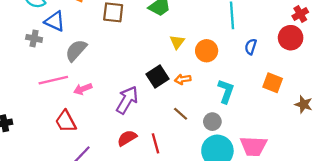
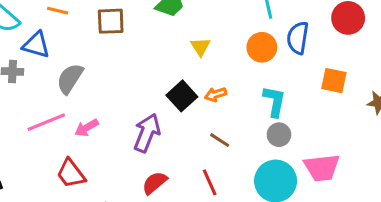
blue semicircle: (251, 47) -> (298, 38), size x1.5
orange circle: (207, 51) -> (262, 47), moved
gray circle: (212, 122) -> (279, 135), moved
red line: (156, 143) -> (210, 182), moved

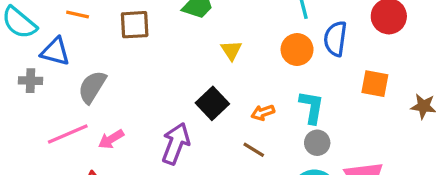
orange arrow: (216, 94) -> (263, 113), moved

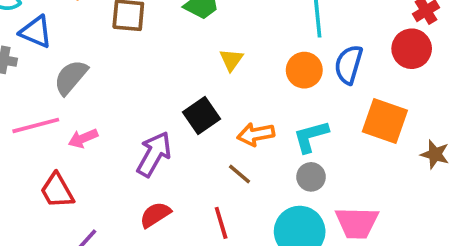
orange square: (375, 84) -> (385, 121), size x1.4
cyan L-shape: (312, 107) -> (311, 136), turned -124
orange arrow: (263, 113) -> (256, 134), size x1.4

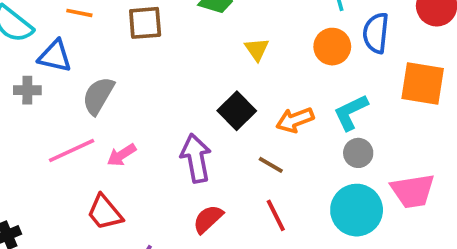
purple arrow: (154, 154) -> (196, 158), turned -30
brown line: (239, 174) -> (271, 165), moved

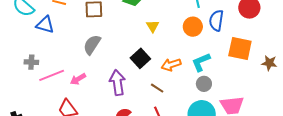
gray cross: (27, 90) -> (31, 62), moved
gray semicircle: (98, 96) -> (92, 45), moved

